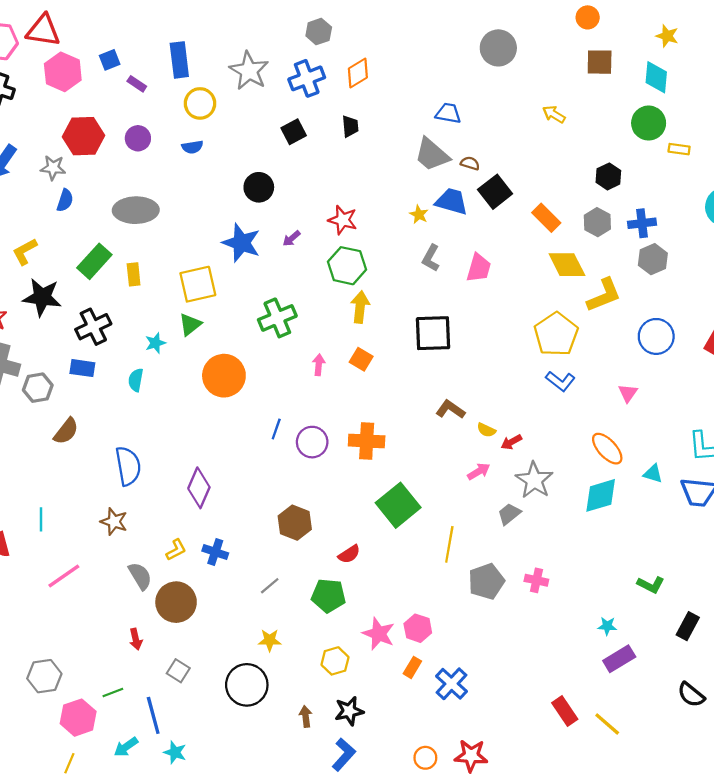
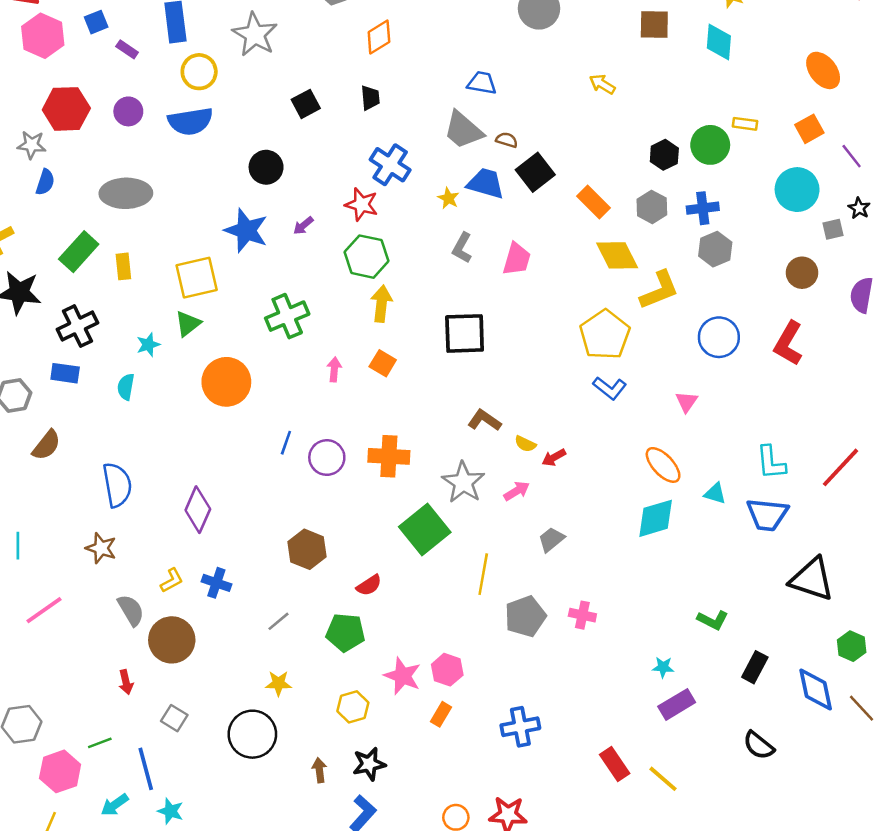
blue cross: (307, 78) -> (390, 165), moved, turned -36
green circle: (649, 123) -> (710, 145), moved
blue semicircle: (192, 147) -> (190, 121), size x1.8
gray star: (534, 480) -> (463, 482), moved
blue cross: (452, 684) -> (520, 727), moved, turned 36

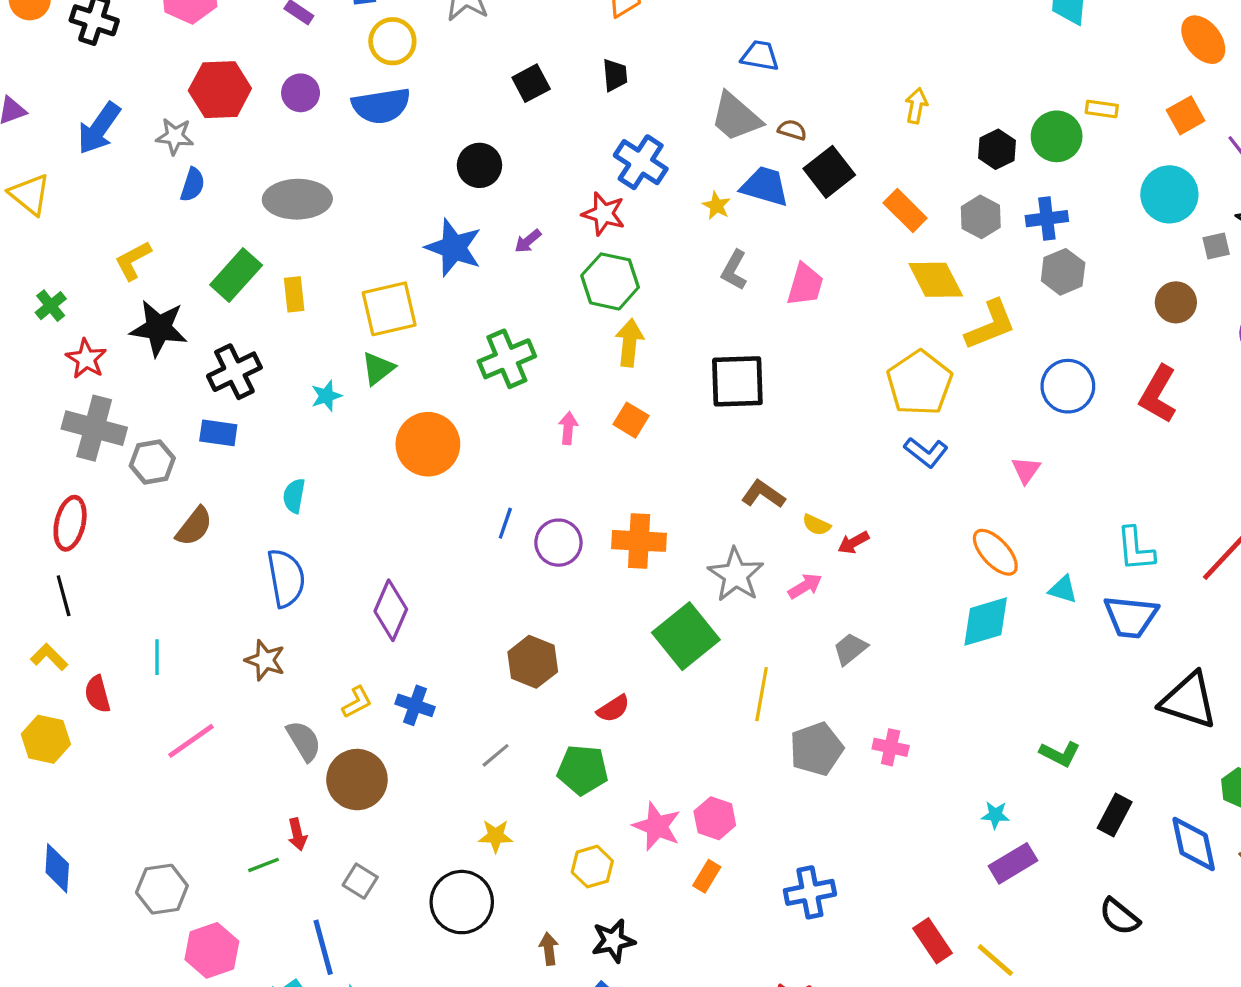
yellow arrow: (602, 84) -> (916, 106), moved, turned 70
cyan semicircle: (126, 387) -> (294, 496), moved
green line: (100, 743) -> (263, 865), moved

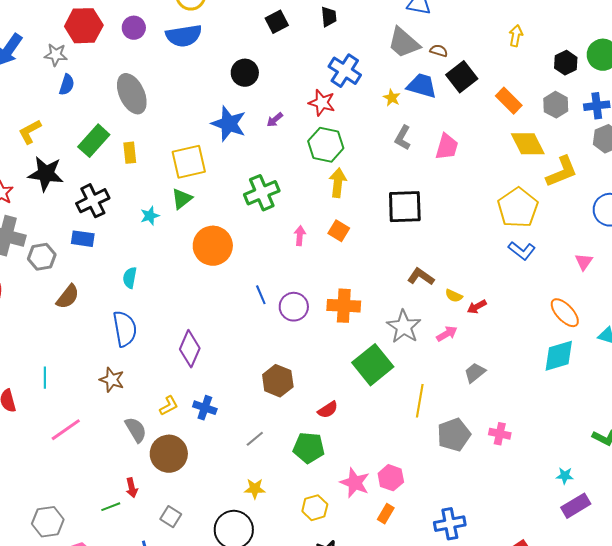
gray ellipse: (297, 199) -> (132, 94), turned 66
blue line: (505, 523) -> (261, 295), turned -42

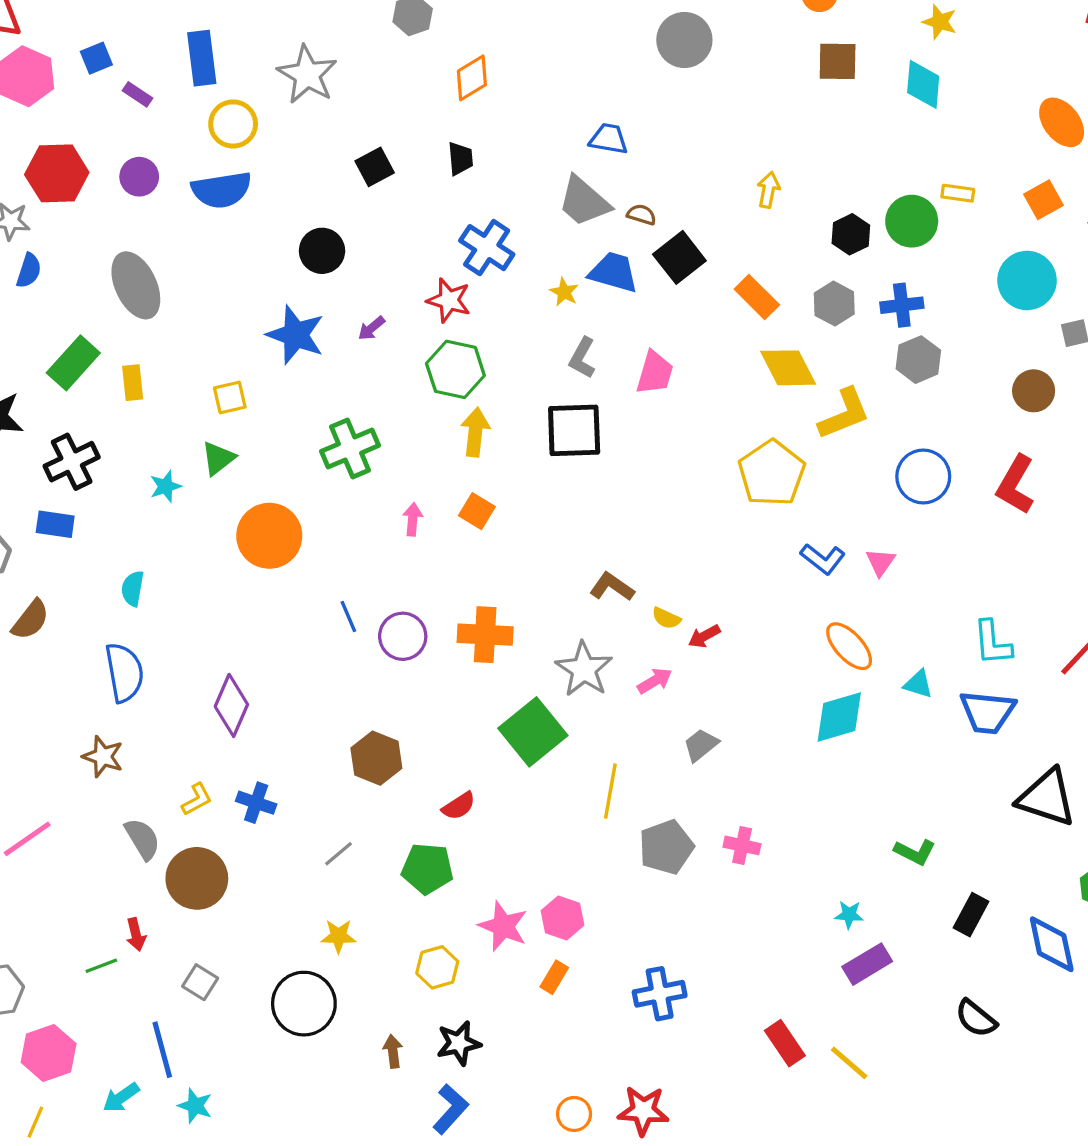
yellow square: (189, 162) -> (230, 397), size x0.6
black square: (405, 207) -> (574, 430), moved
blue L-shape: (522, 251) -> (823, 559), moved

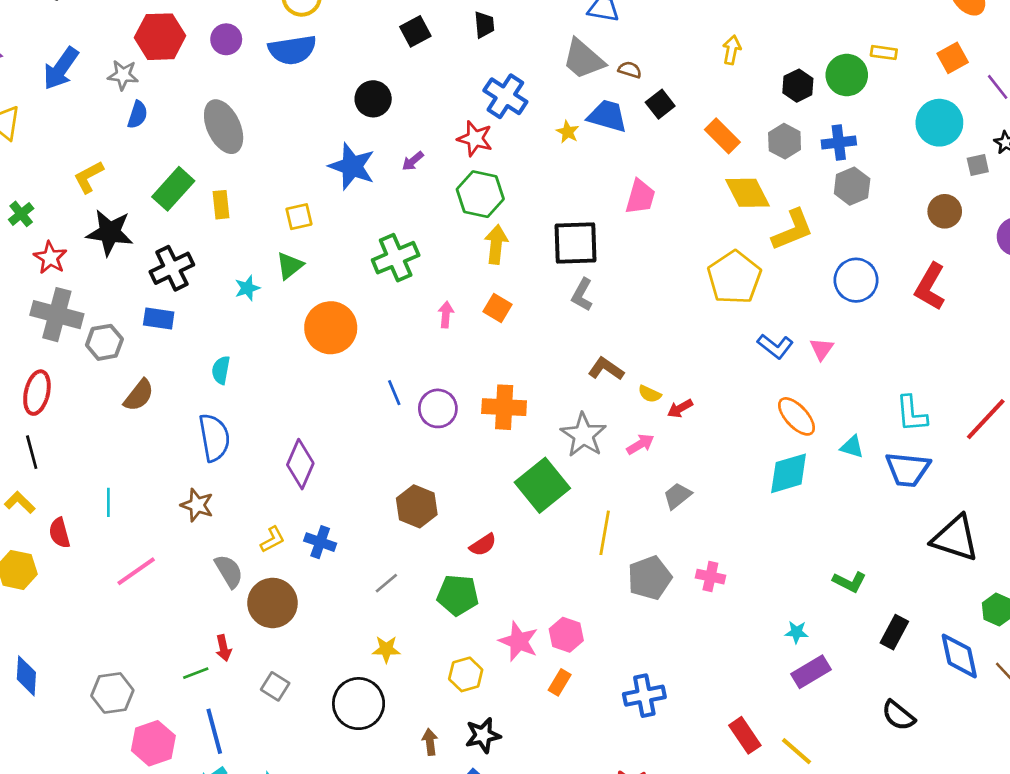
black square: (679, 257) -> (660, 104), size x0.7
gray L-shape: (582, 358) -> (582, 295), moved
blue line: (162, 1050) -> (214, 731), moved

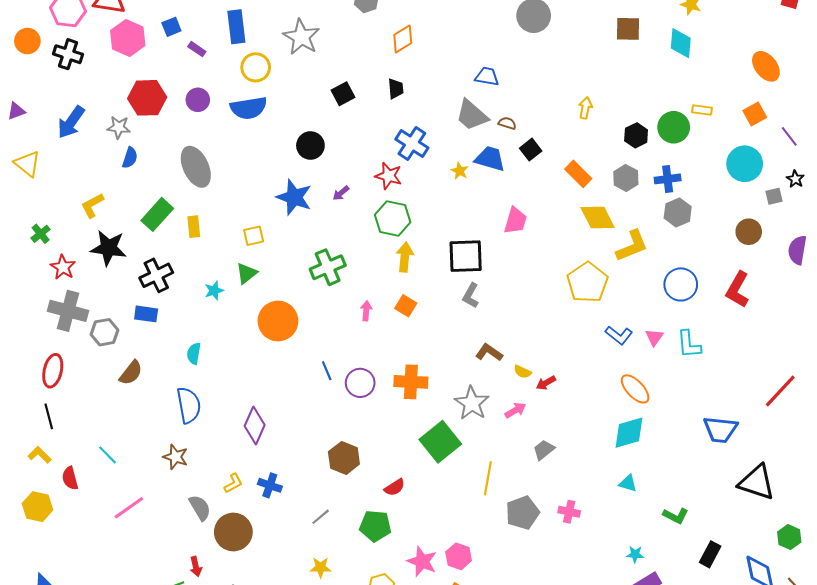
cyan L-shape: (912, 414) -> (689, 344), moved
cyan triangle: (852, 447) -> (628, 483), moved
cyan line: (108, 502) -> (108, 455), turned -45

